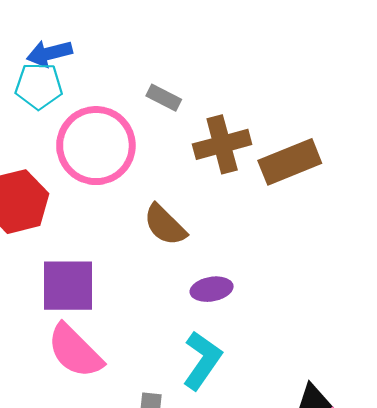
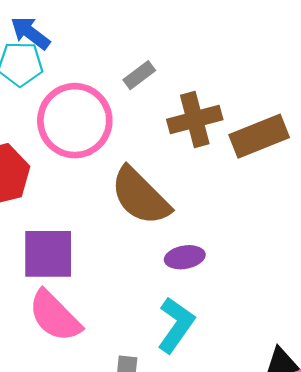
blue arrow: (49, 53) -> (30, 33), turned 51
gray rectangle: (164, 98) -> (139, 75), turned -64
brown semicircle: (165, 225) -> (140, 196), size x1.5

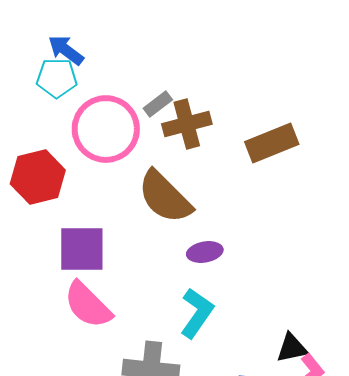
gray rectangle: (139, 75) -> (158, 104), moved
brown cross: (195, 120) -> (187, 124), moved

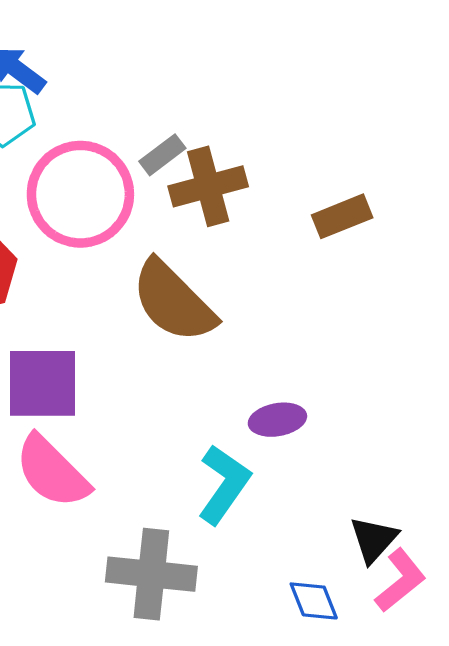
brown rectangle: (272, 143) -> (342, 216), size x0.7
purple ellipse: (205, 252) -> (277, 420), moved
black triangle: (292, 348) -> (374, 539), turned -36

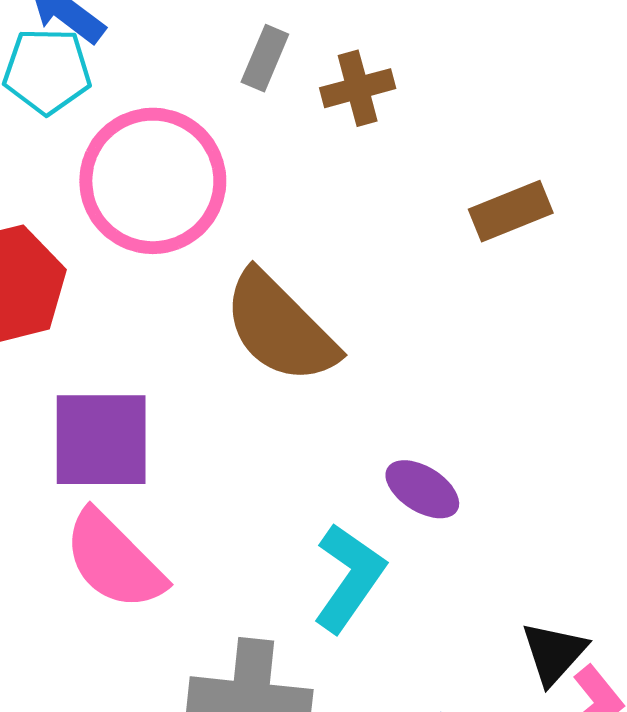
gray rectangle: (162, 155) -> (265, 58), moved, turned -30
brown cross: (208, 186) -> (358, 88), moved, size x0.7
purple ellipse: (277, 420) -> (422, 489), turned 42

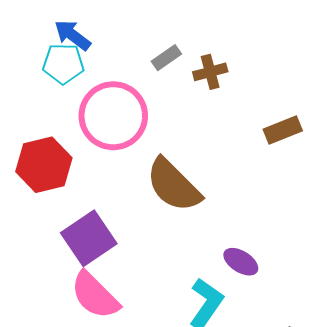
gray rectangle: (265, 58) -> (166, 58), turned 32
purple square: (101, 440) -> (89, 238), turned -34

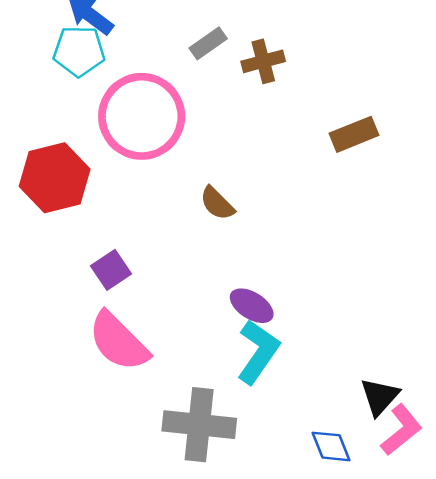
brown semicircle: (173, 185) -> (217, 203), size x0.5
purple square: (89, 238) -> (111, 270), size x0.6
purple ellipse: (241, 262) -> (252, 306), moved

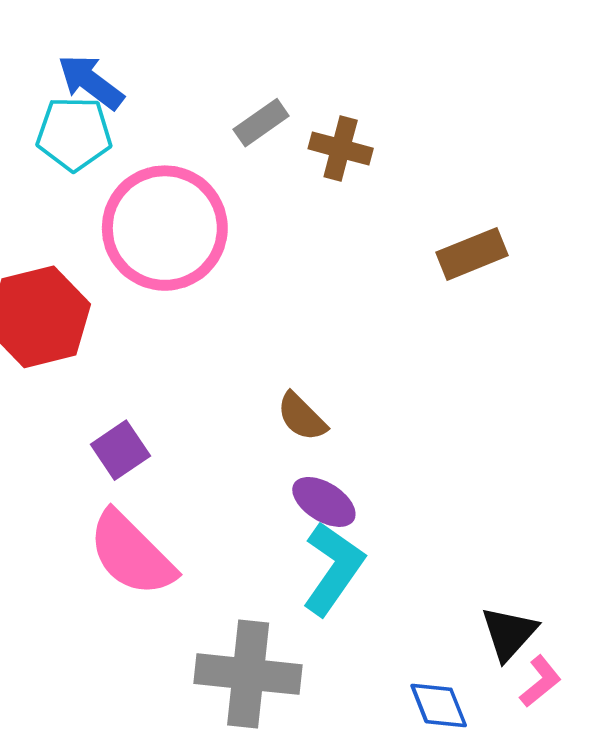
brown cross: (263, 61) -> (341, 148), turned 30
brown semicircle: (217, 203) -> (302, 417), moved
pink L-shape: (401, 430) -> (540, 681), size x0.7

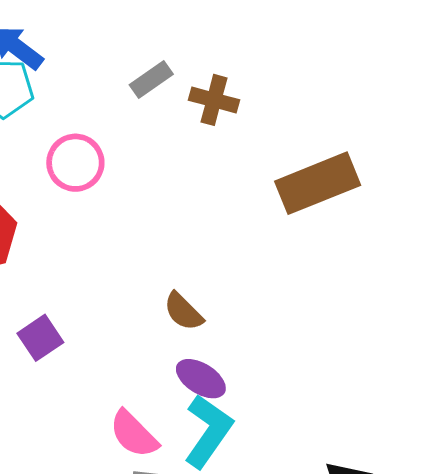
pink circle: (165, 228) -> (75, 163), size x0.6
brown rectangle: (472, 254) -> (318, 183), size x1.5
pink semicircle: (131, 554) -> (134, 434), moved, size x0.7

